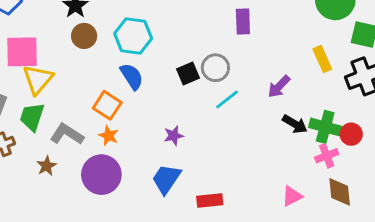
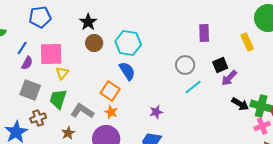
yellow rectangle: (322, 59) -> (247, 42), moved
black square: (188, 74) -> (220, 65), moved
yellow triangle: (38, 79) -> (62, 73), size x0.6

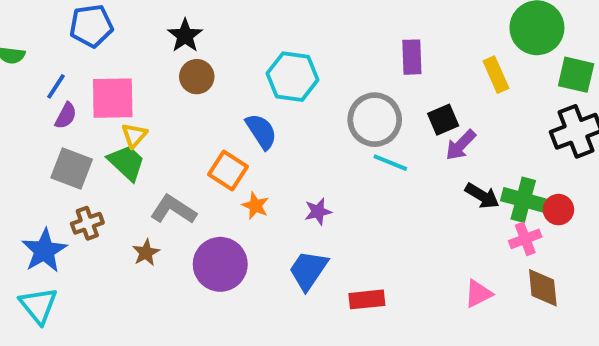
cyan hexagon: (128, 43) -> (293, 77), moved
gray circle: (185, 65) -> (375, 120), size x1.4
cyan line: (193, 87) -> (390, 163), turned 60
green trapezoid: (58, 99) -> (126, 163), moved, turned 115
orange star: (111, 112) -> (255, 206), moved

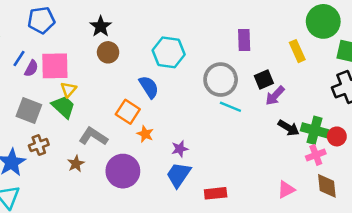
purple semicircle: (66, 116) -> (31, 68), moved
purple star: (318, 212) -> (180, 149), moved

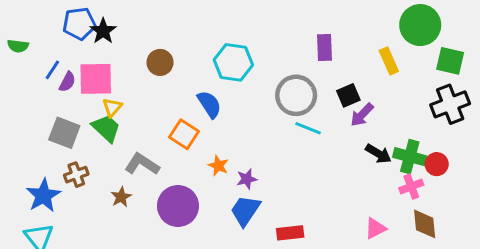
black star: (101, 26) -> (103, 31), moved
orange star: (145, 134) -> (218, 166), moved

